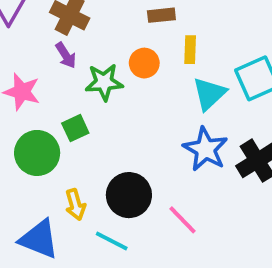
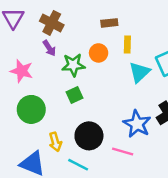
green square: (75, 128) -> (75, 95), moved
blue star: (205, 149) -> (137, 124), moved
pink line: (183, 220) -> (123, 152), turned -30

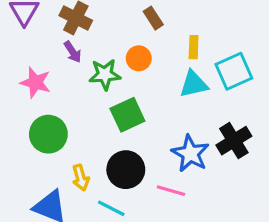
brown rectangle: (109, 23) -> (153, 18), turned 63
yellow rectangle: (127, 45) -> (194, 47), moved
cyan triangle: (139, 72) -> (194, 84), turned 30
green square: (75, 95) -> (127, 115), moved, size x1.5

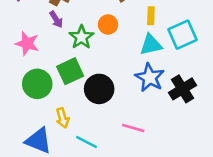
green star: (105, 74) -> (81, 37), turned -30
green square: (127, 115) -> (70, 71), moved
blue star: (190, 153) -> (150, 78), moved
black circle: (126, 170) -> (99, 89), moved

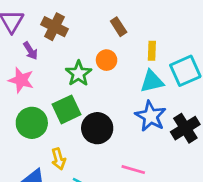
purple arrow: (56, 19) -> (30, 51), moved

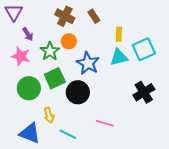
brown cross: (54, 27) -> (65, 16), moved
orange circle: (107, 60) -> (69, 41), moved
green star: (78, 73) -> (50, 51), moved
blue star: (151, 116) -> (88, 63), moved

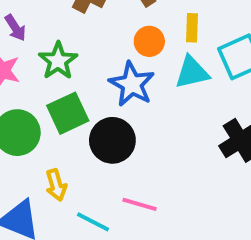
orange circle: (69, 41) -> (149, 41), moved
pink line: (105, 123) -> (140, 204), moved

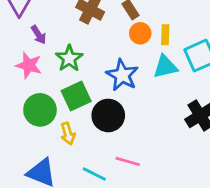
orange circle: (149, 41) -> (140, 33), moved
yellow arrow: (56, 185) -> (68, 134), moved

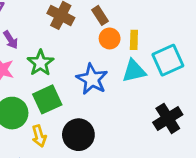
black circle: (108, 115) -> (78, 135), moved

